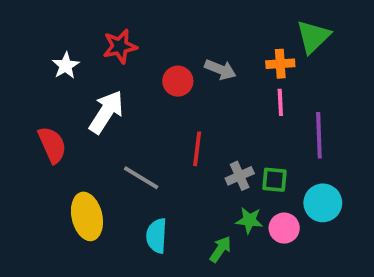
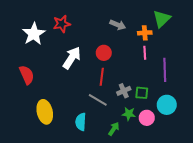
white star: (66, 66) -> (34, 34), size x1.6
gray arrow: (220, 69) -> (118, 25), moved
red circle: (178, 81) -> (104, 53), moved
white arrow: (106, 112) -> (72, 58), moved
gray line: (141, 178) -> (98, 100), moved

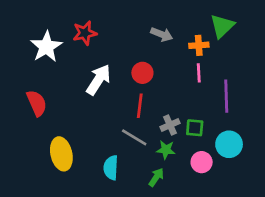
green star: (129, 114) -> (166, 150), moved

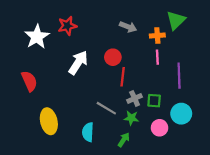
red line: (140, 106) -> (123, 77), moved

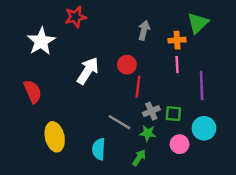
red star: (67, 26) -> (75, 17), moved
gray arrow: (128, 27) -> (144, 30), turned -98

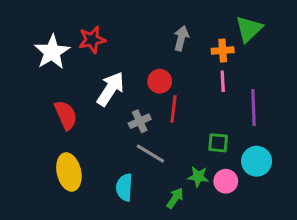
red star: (75, 17) -> (92, 40), moved
red semicircle: (33, 92) -> (66, 115), moved
gray cross: (151, 111) -> (140, 121), moved
green star: (148, 133) -> (198, 177), moved

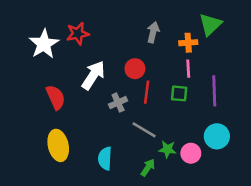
green square: (218, 143) -> (179, 93), moved
gray line: (150, 154) -> (144, 130), moved

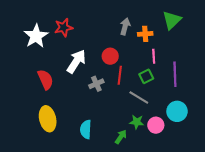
orange cross: (188, 43) -> (145, 34), moved
green square: (179, 93) -> (146, 76), turned -32
gray line: (144, 130) -> (139, 98), moved

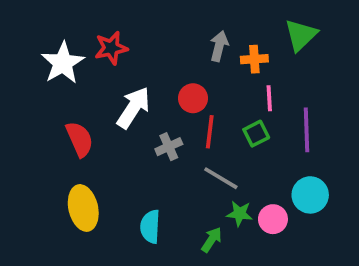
gray line: (139, 98) -> (221, 178), moved

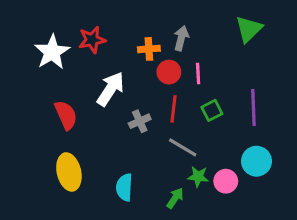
orange cross: (254, 59) -> (149, 49), moved
red circle: (193, 98) -> (169, 72), moved
pink line: (269, 98) -> (198, 74), moved

